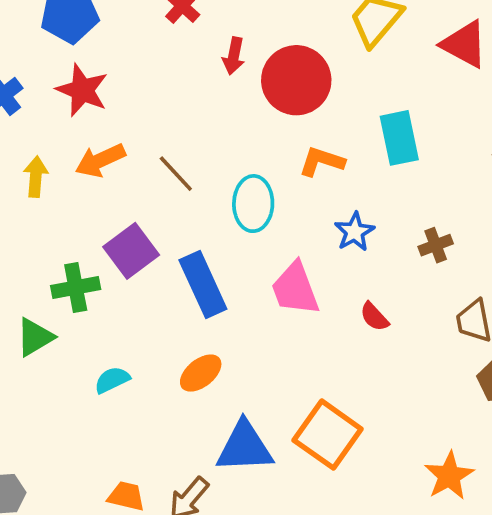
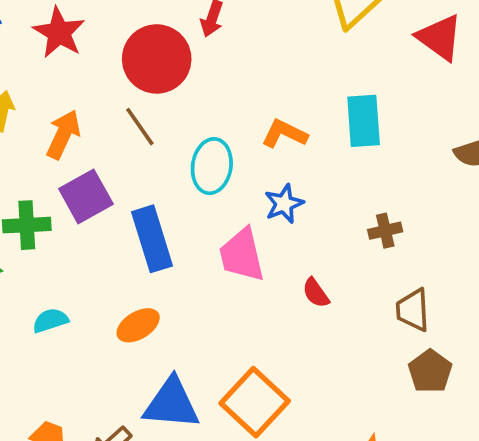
red circle: (296, 80) -> (157, 59), moved
orange arrow: (100, 160) -> (63, 134), moved, turned 132
blue star: (354, 232) -> (284, 204), moved

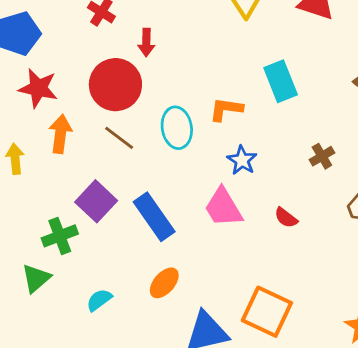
orange arrow: (63, 134) -> (60, 134), moved
cyan ellipse: (212, 166) -> (177, 128), moved

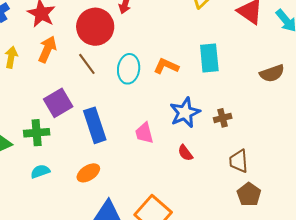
blue star: (242, 160) -> (185, 113), moved, size x1.4
pink trapezoid: (223, 207) -> (144, 133), size x0.7
green cross: (60, 236) -> (37, 133), moved

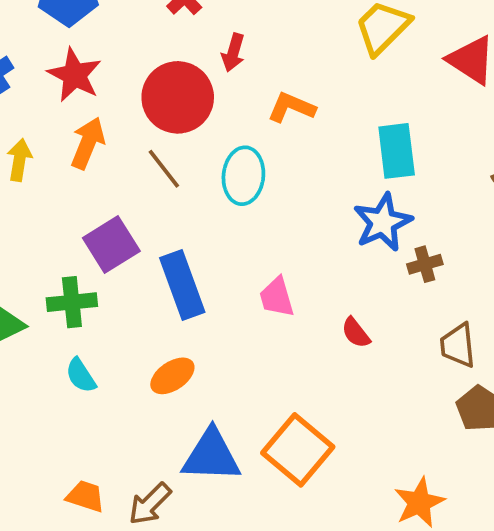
orange L-shape: (166, 66) -> (291, 107), moved
blue star: (185, 113) -> (383, 222), moved
cyan semicircle: (40, 171) -> (81, 375), turned -102

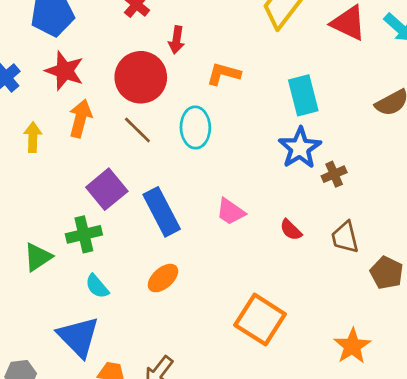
pink trapezoid: (277, 297) -> (231, 212), turned -32
brown trapezoid: (458, 345) -> (345, 237), moved
blue triangle: (211, 456) -> (78, 337), moved, turned 51

